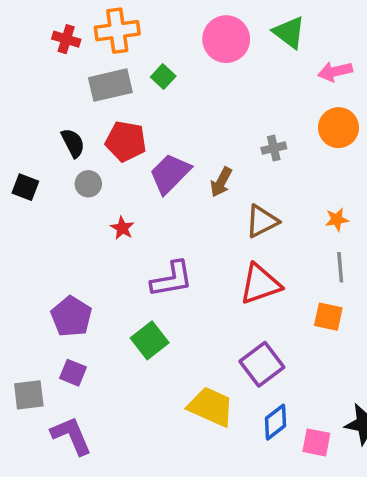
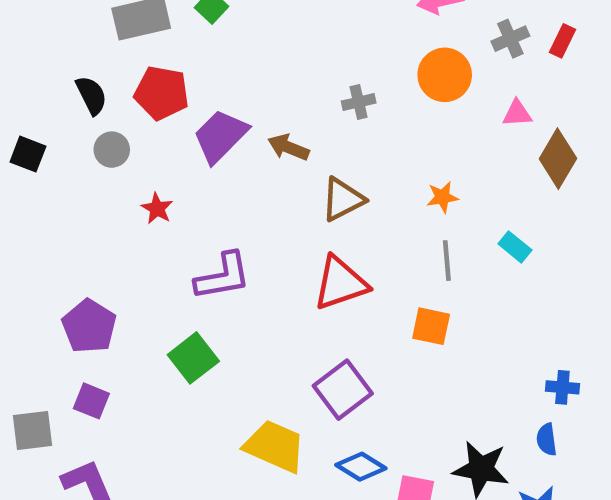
brown arrow: (221, 182) -> (288, 147), turned 84
blue diamond: (276, 422) -> (361, 467), turned 69

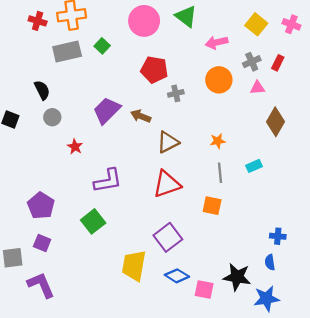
red pentagon: (162, 93) -> (154, 70), moved
pink triangle: (517, 113) -> (257, 88), moved
cyan rectangle: (515, 247) -> (254, 166), turned -63
yellow trapezoid: (275, 446) -> (134, 266), turned -104

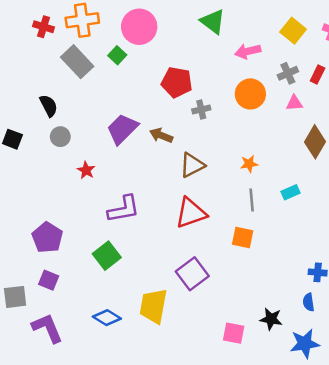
pink circle: (144, 21) -> (139, 27), moved
gray rectangle: (67, 52) -> (77, 62), turned 60
blue diamond: (177, 276) -> (107, 318), moved
black star: (237, 277) -> (271, 319), size x0.7

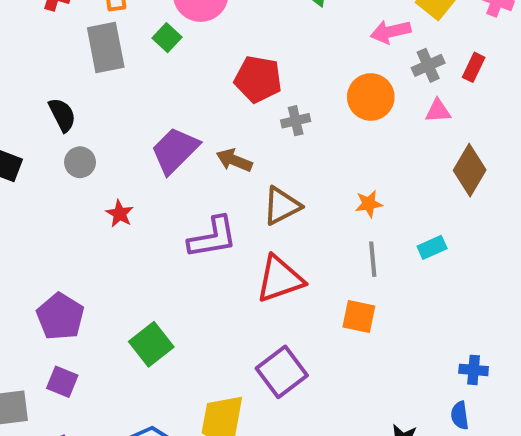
pink arrow: (248, 51) -> (391, 32), moved
gray rectangle: (77, 62) -> (106, 48), turned 32
purple L-shape: (124, 209) -> (213, 237), moved

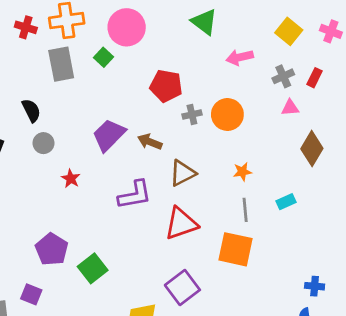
pink arrow: (391, 32) -> (240, 57), moved
orange circle: (371, 97) -> (227, 115), moved
purple pentagon: (60, 317) -> (52, 249), moved
orange square: (359, 317) -> (236, 249), size x1.5

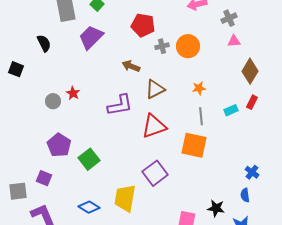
red rectangle: (315, 78) -> (252, 102), moved
purple trapezoid: (109, 135) -> (91, 37), moved
gray circle: (43, 143) -> (53, 101), moved
blue cross: (315, 286) -> (252, 172), turned 32

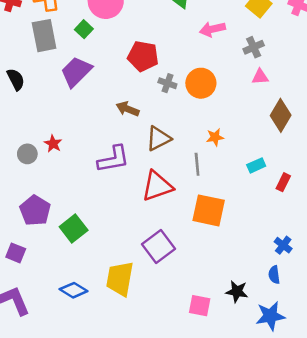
gray cross: (162, 46) -> (167, 83), turned 32
red rectangle: (252, 102) -> (283, 182), moved
gray line: (201, 116) -> (197, 164), moved

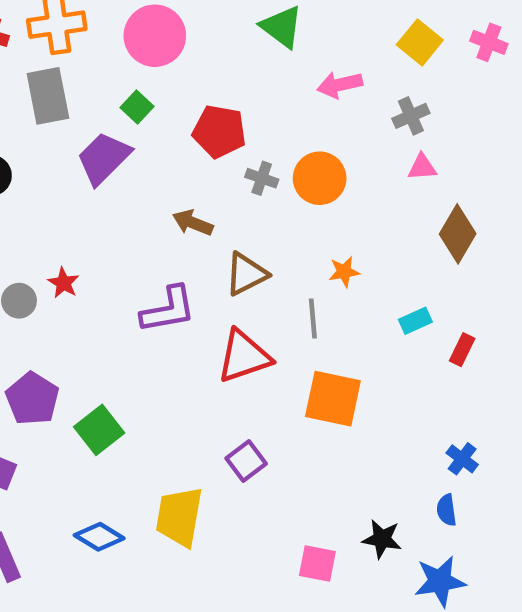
green square: (84, 29) -> (137, 107), moved
purple square: (158, 246) -> (246, 461), size x0.7

